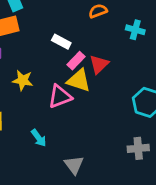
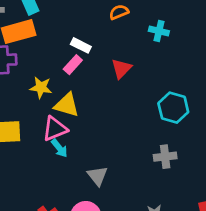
pink rectangle: (76, 61) -> (73, 65), moved
yellow triangle: (79, 80) -> (67, 105), moved
pink triangle: (60, 96) -> (55, 129), moved

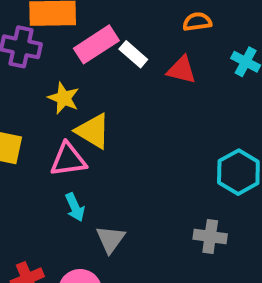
pink rectangle: (73, 65) -> (96, 44), moved, size x1.5
red triangle: (121, 69) -> (182, 70), moved, turned 45
cyan arrow: (59, 148) -> (75, 207), moved

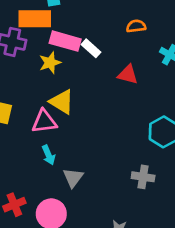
pink rectangle: (96, 44) -> (65, 41), turned 48
red triangle: (182, 70) -> (128, 75), moved
yellow star: (64, 98) -> (50, 63), moved, turned 30

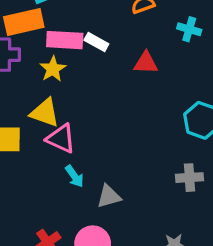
yellow triangle: (62, 102) -> (45, 113), moved
pink triangle: (44, 121) -> (61, 139), turned 44
gray triangle: (73, 178) -> (109, 196), turned 50

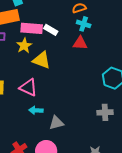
cyan cross: (189, 29) -> (84, 24), moved
yellow triangle: (45, 113) -> (42, 60), moved
cyan arrow: (74, 176) -> (36, 110), turned 128

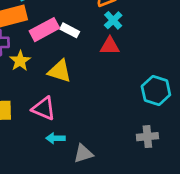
cyan cross: (84, 24) -> (113, 20), turned 32
pink rectangle: (32, 28) -> (44, 30), turned -30
yellow star: (24, 46) -> (20, 61), moved

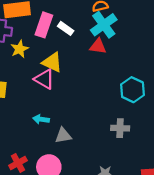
cyan cross: (113, 20) -> (104, 25), size x1.6
pink rectangle: (44, 30) -> (44, 25), turned -50
pink triangle: (44, 108) -> (44, 79), moved

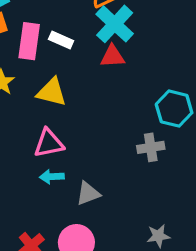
pink triangle: (44, 79) -> (49, 143), moved, turned -30
gray cross: (120, 128) -> (151, 147), moved

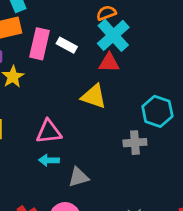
yellow triangle: (52, 92) -> (94, 96), moved

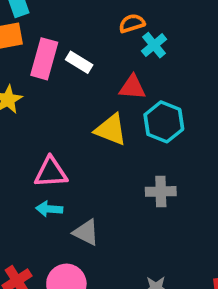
cyan cross: (113, 35) -> (154, 45), moved, size x0.6
cyan hexagon: (157, 111) -> (164, 122), moved
gray triangle: (78, 177) -> (86, 232), turned 40

